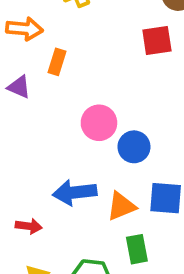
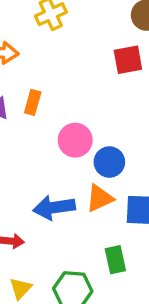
orange rectangle: (57, 62) -> (33, 102), moved
orange triangle: (121, 206) -> (100, 198), moved

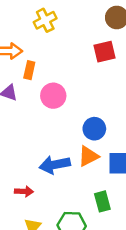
orange rectangle: (33, 102) -> (29, 70), moved
pink circle: (75, 140) -> (53, 96), moved

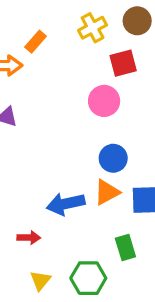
yellow cross: (45, 20) -> (93, 28), moved
orange rectangle: (29, 70) -> (35, 42), moved, turned 30
pink circle: (53, 96) -> (104, 101), moved

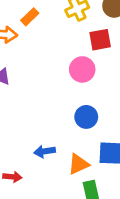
orange triangle: (107, 192) -> (78, 164), moved
blue arrow: (66, 204) -> (45, 151), size x0.7

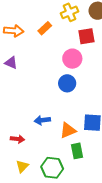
orange rectangle: (30, 17) -> (45, 28), moved
blue circle: (86, 117) -> (67, 83), moved

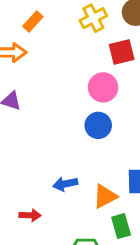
orange rectangle: (45, 28) -> (33, 21), moved

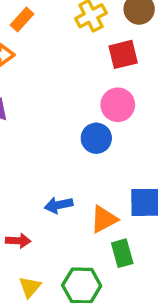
pink circle: (103, 87) -> (118, 105), moved

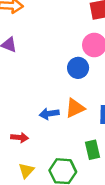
orange triangle: (104, 219) -> (75, 108), moved

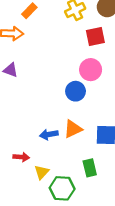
yellow triangle: (26, 171) -> (42, 172), moved

